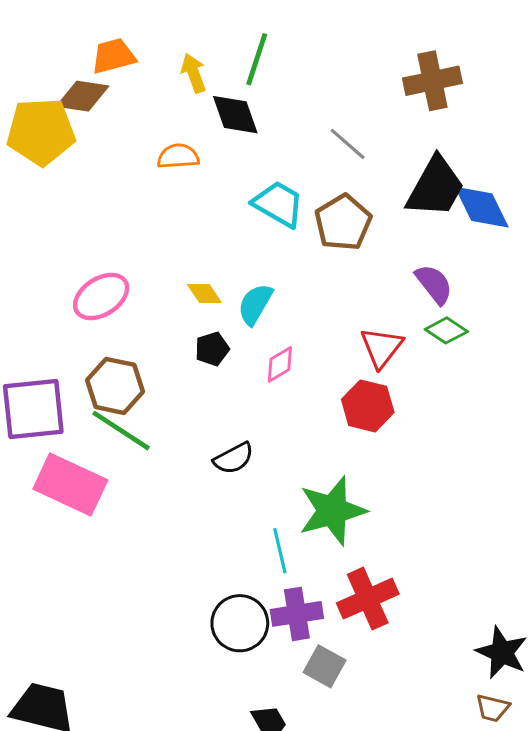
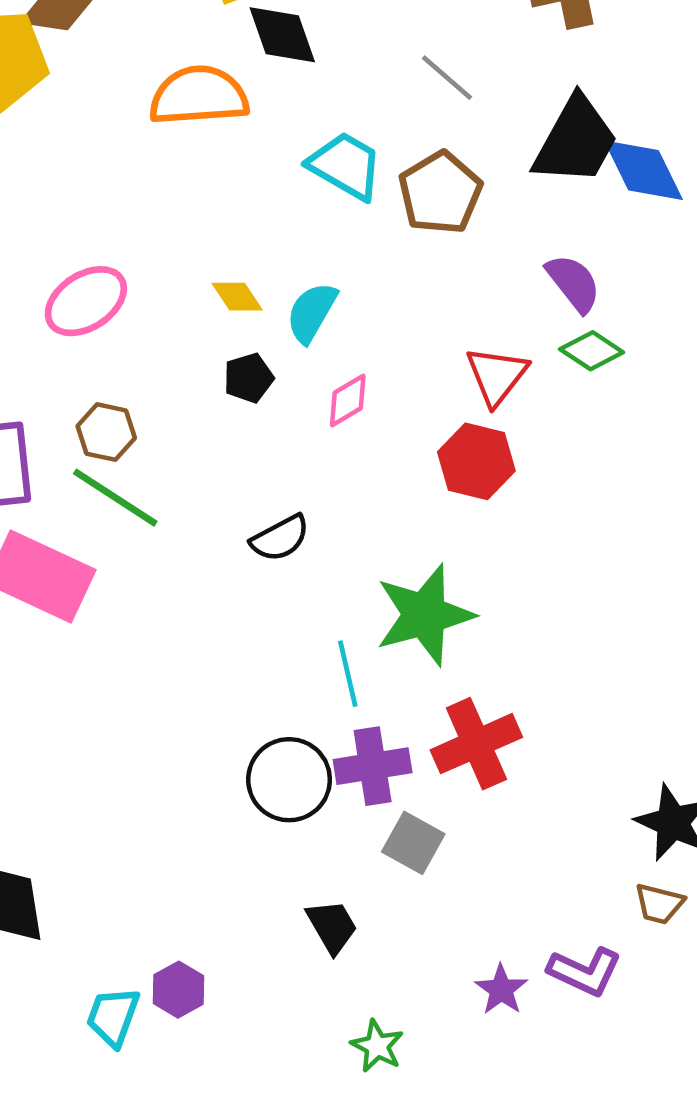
orange semicircle: (178, 156) -> (199, 96), size x1.6
brown hexagon: (115, 386) -> (106, 432), size x0.7

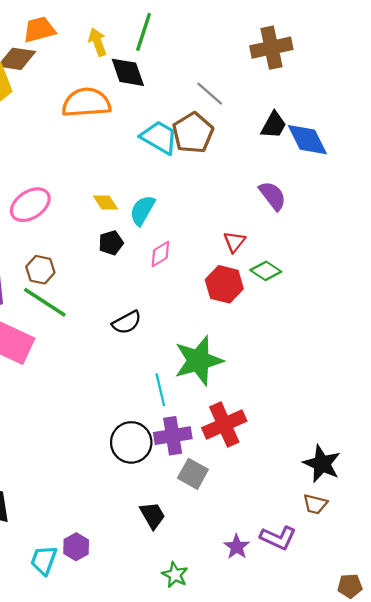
black trapezoid: (576, 141) -> (274, 125), size x0.6
brown pentagon: (440, 193) -> (193, 133), moved
green diamond: (592, 351) -> (266, 271), moved
red triangle: (497, 376) -> (234, 242), size x0.7

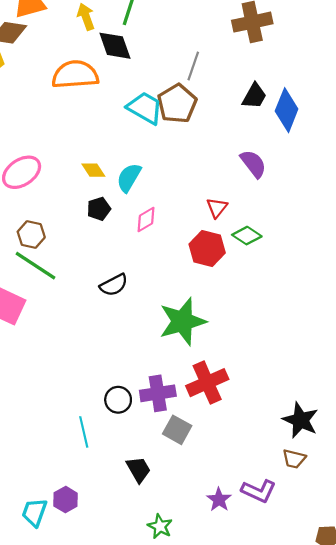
gray line: (210, 94) -> (193, 66), turned 68
blue diamond: (307, 140) -> (287, 110), turned 48
cyan line: (160, 390) -> (84, 432), moved
black circle: (131, 442) -> (118, 400), size x0.7

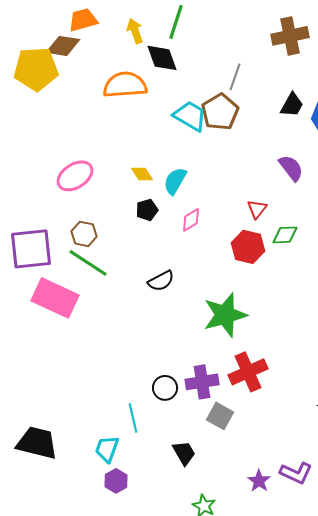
green diamond: (247, 236) -> (285, 235), turned -36
cyan trapezoid: (34, 512) -> (107, 449), moved

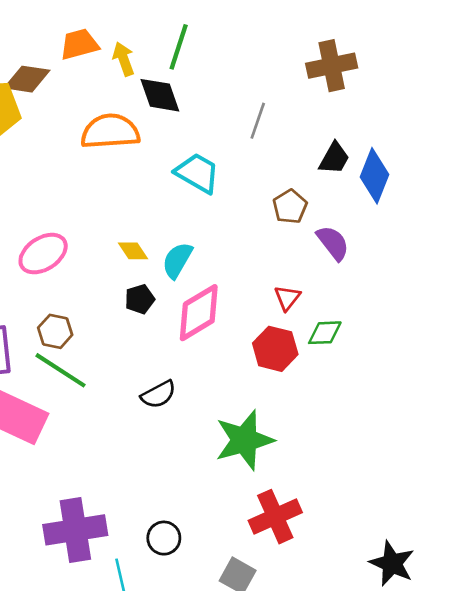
orange trapezoid: (83, 20) -> (79, 44), moved
brown pentagon: (220, 112) -> (290, 207), moved, size x0.7
pink diamond: (191, 220) -> (199, 313), size x1.8
purple cross: (202, 382) -> (75, 530), moved, size x1.4

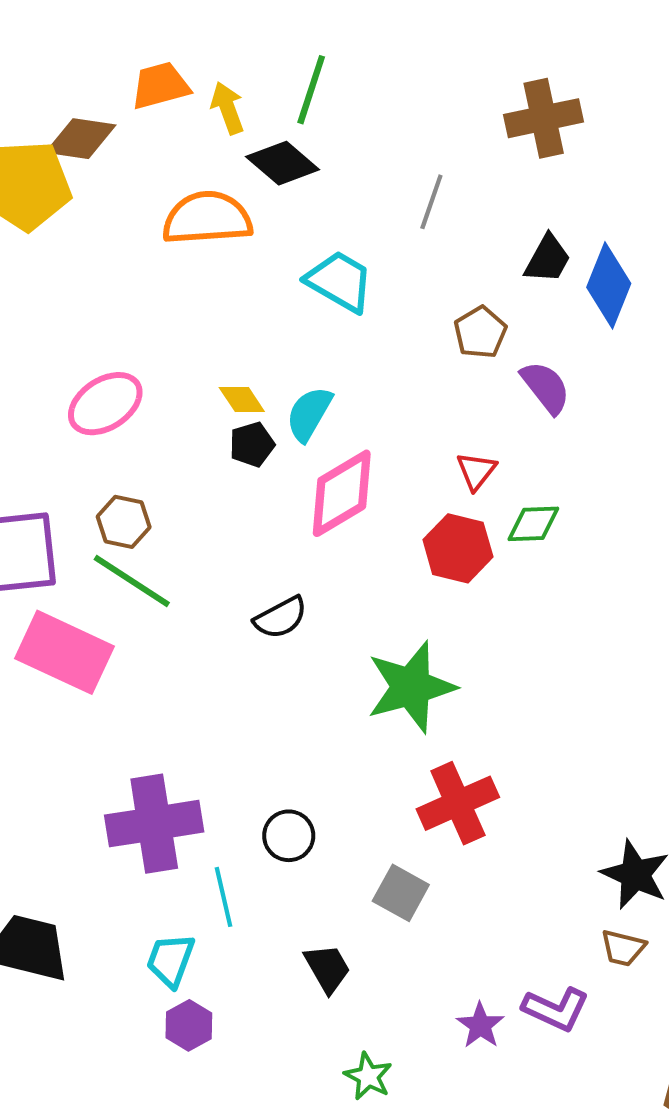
black diamond: (160, 95) -> (283, 163), turned -30
black pentagon: (140, 299) -> (252, 444), moved

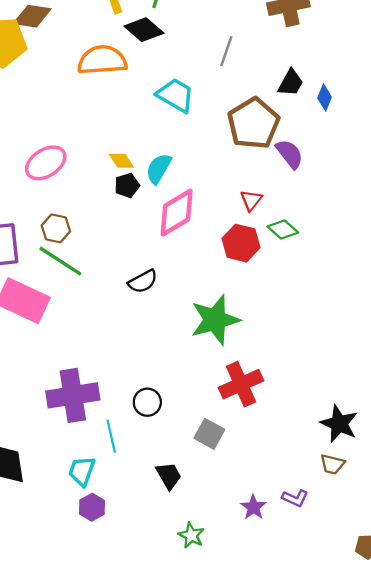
blue diamond: (609, 285) -> (325, 97), size x0.6
brown pentagon: (480, 332) -> (253, 123), size x1.8
green diamond: (533, 524) -> (283, 230), turned 44
purple L-shape: (556, 1009) -> (295, 498), size x0.7

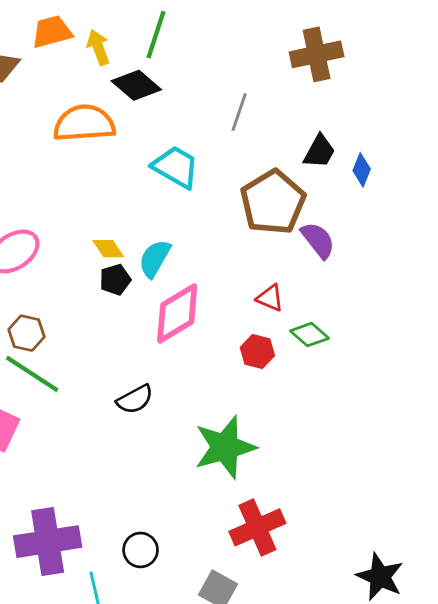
red triangle: (251, 200) -> (270, 298), turned -45
red hexagon: (241, 243) -> (257, 351), size x0.7

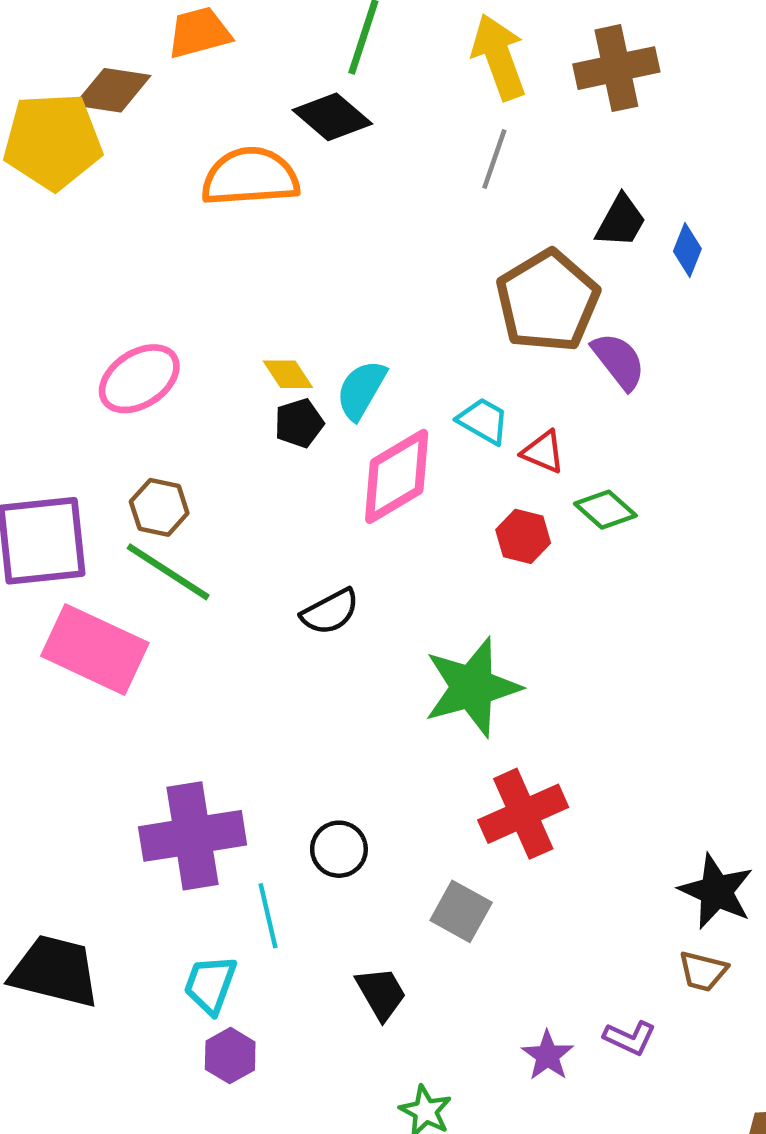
yellow arrow: (98, 47) -> (499, 57), moved, size x1.5
cyan trapezoid: (176, 167) -> (483, 421), moved, size x0.7

